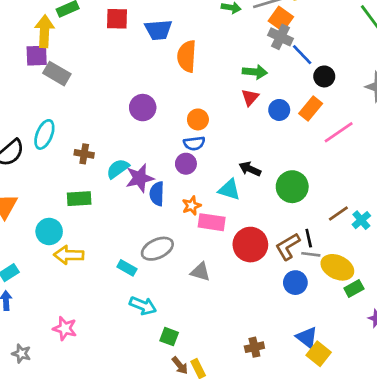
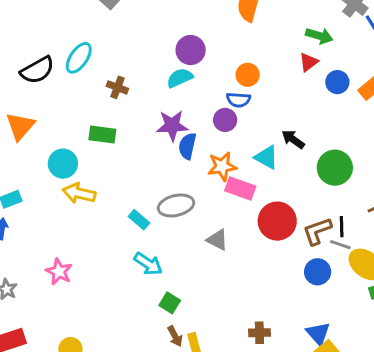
cyan semicircle: (118, 169) -> (180, 78), moved
orange star: (192, 206) -> (222, 166), size x1.4

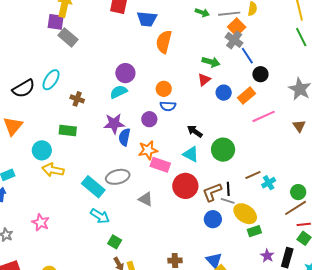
blue semicircle: (238, 100) -> (168, 106), moved
cyan triangle: (266, 157) -> (191, 154), moved
cyan rectangle: (139, 220) -> (93, 187), size x1.6

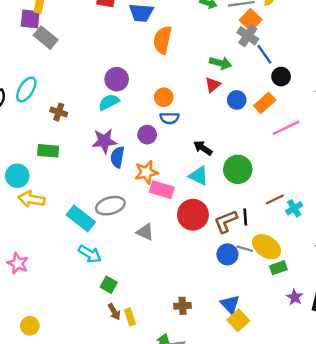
gray line: (228, 201) -> (245, 249), moved

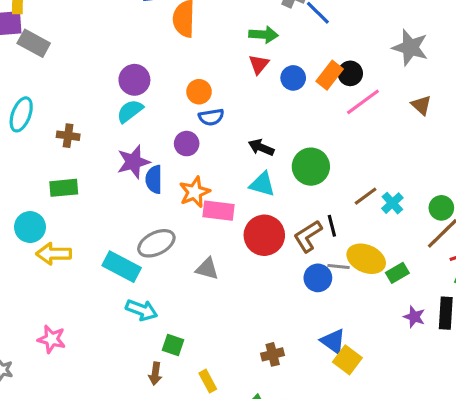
black circle: (281, 77) -> (350, 73), moved
green rectangle: (278, 268) -> (397, 273), moved
brown arrow: (114, 312) -> (155, 374), moved, turned 49

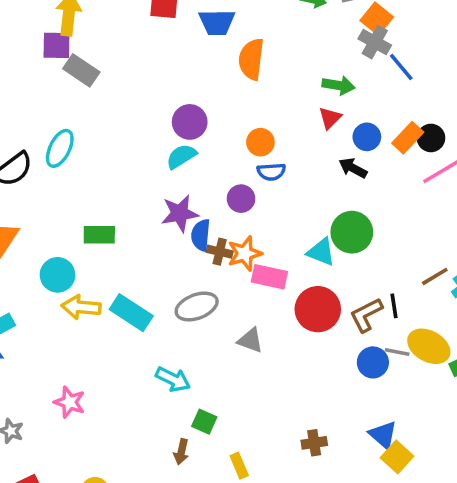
brown cross: (68, 136) -> (220, 252), moved
black arrow: (261, 147) -> (353, 168), moved
green circle: (311, 167) -> (352, 232), moved
cyan rectangle: (122, 267) -> (131, 313), moved

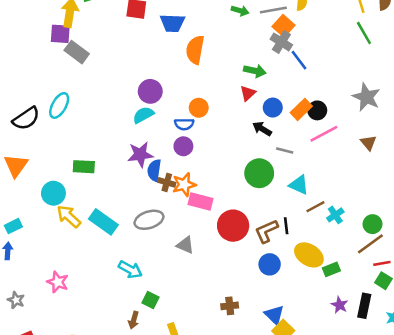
blue semicircle: (271, 172) -> (184, 124), moved
cyan triangle: (321, 252) -> (299, 185), moved
yellow arrow: (81, 307) -> (69, 216), turned 35
gray line: (397, 352) -> (285, 151), moved
brown cross: (314, 443) -> (230, 306), moved

